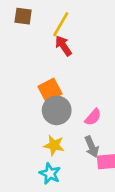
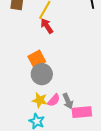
pink semicircle: (93, 117) -> (54, 100), moved

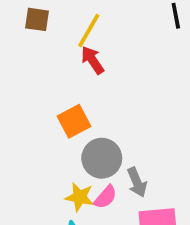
gray circle: (42, 74) -> (102, 158), moved
gray arrow: (68, 101) -> (137, 182), moved

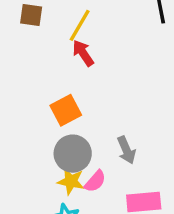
gray circle: (102, 158) -> (73, 154), moved
gray arrow: (137, 182) -> (126, 150), moved

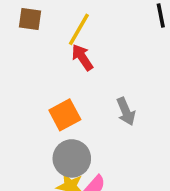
gray arrow: (126, 150) -> (126, 111), moved

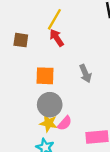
brown square: (30, 19) -> (21, 40), moved
orange square: (65, 115) -> (45, 76), turned 30

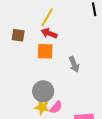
red arrow: (57, 38) -> (49, 33), turned -35
orange square: (45, 76) -> (45, 51), moved

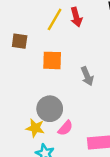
red arrow: (49, 33) -> (76, 17), moved, turned -126
yellow star: (42, 107) -> (35, 128), moved

